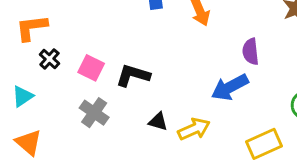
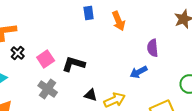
pink square: (91, 68) -> (46, 59), turned 30
blue arrow: (230, 87) -> (139, 72), size x0.7

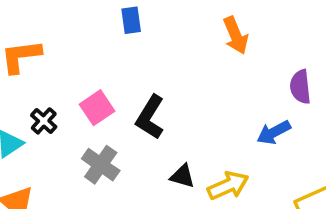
blue rectangle: (89, 13) -> (131, 20), moved
black cross: (18, 53) -> (44, 121), moved
black L-shape: (74, 64) -> (150, 117), turned -75

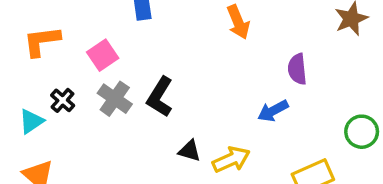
pink square: (97, 108) -> (103, 55), moved
gray cross: (101, 165) -> (115, 99), moved

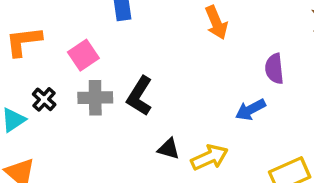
gray cross: (115, 99) -> (95, 98), turned -36

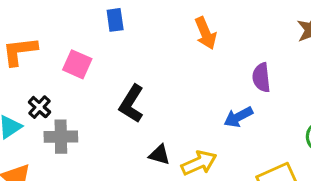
pink square: (83, 55) -> (77, 64), turned -32
gray cross: (95, 98) -> (61, 137), moved

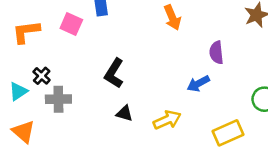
pink square: (77, 64) -> (71, 24), moved
black triangle: (159, 155) -> (124, 113), moved

